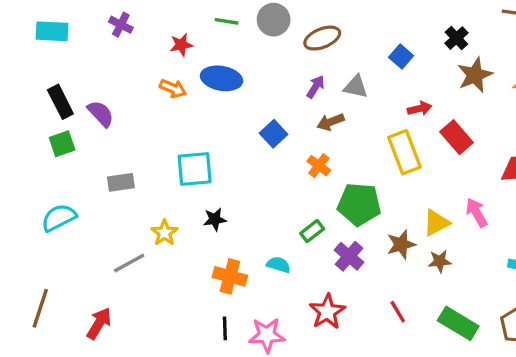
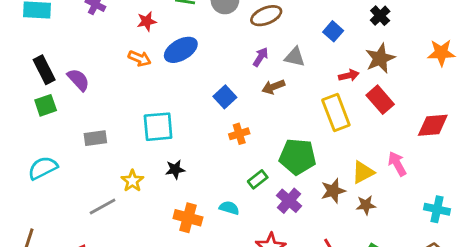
brown star: (475, 75) -> (380, 58), moved
blue ellipse: (222, 78) -> (181, 50), turned -40
orange cross: (319, 166) -> (239, 134), moved, turned 36

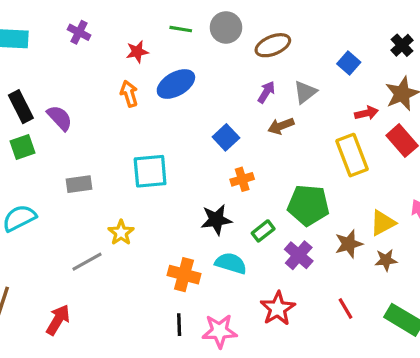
gray triangle: (295, 57) -> (305, 92), turned -50
orange arrow: (140, 58) -> (129, 94), turned -130
black star: (175, 169) -> (216, 220), moved, size x1.4
cyan semicircle: (229, 208) -> (231, 263), size x1.4

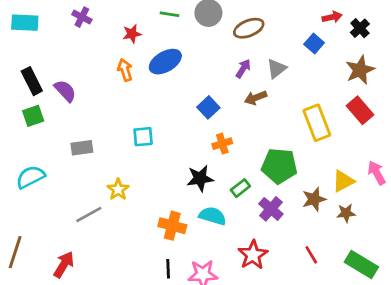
red arrow: (367, 113) -> (332, 17), moved
cyan square: (150, 171) -> (143, 137), size x0.7

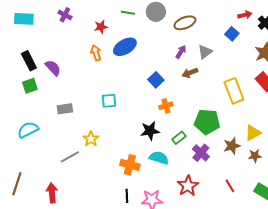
red arrow: (64, 265) -> (52, 193), turned -36

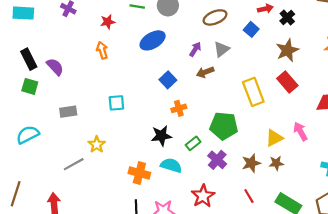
brown ellipse: (185, 23) -> (215, 17), moved
blue ellipse: (125, 47) -> (153, 40), moved
green square: (30, 86) -> (30, 86), turned 35
brown star: (232, 146) -> (251, 163), moved

